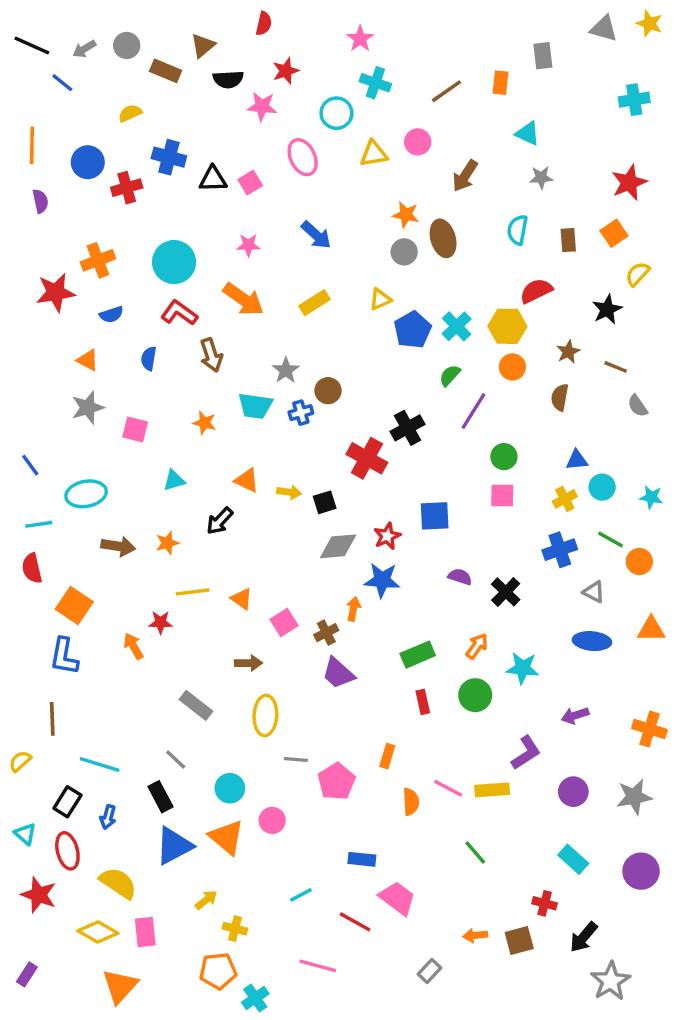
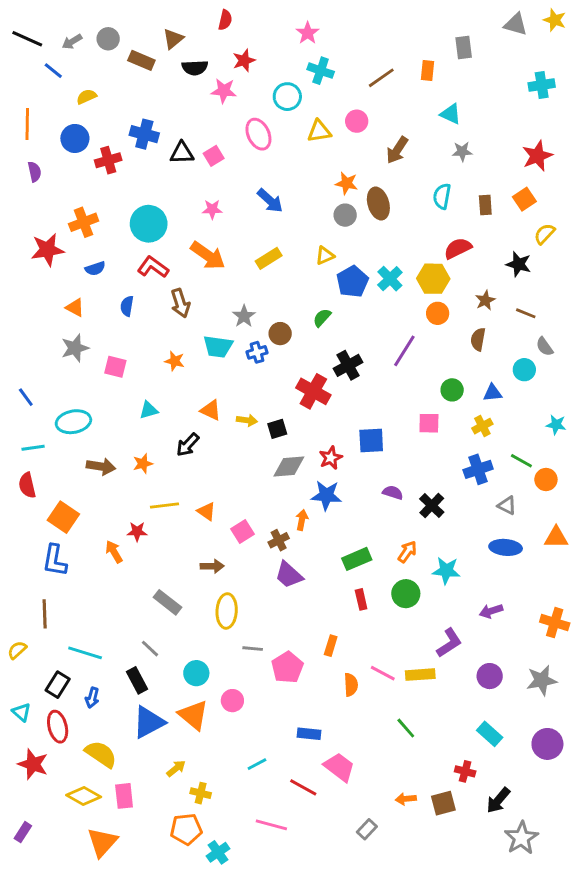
yellow semicircle: (130, 113) -> (86, 97), moved
black star: (607, 309) -> (519, 264), turned -30
green semicircle: (450, 375) -> (322, 318), moved
green circle: (504, 457) -> (452, 390), moved
cyan circle: (602, 487) -> (524, 370), moved

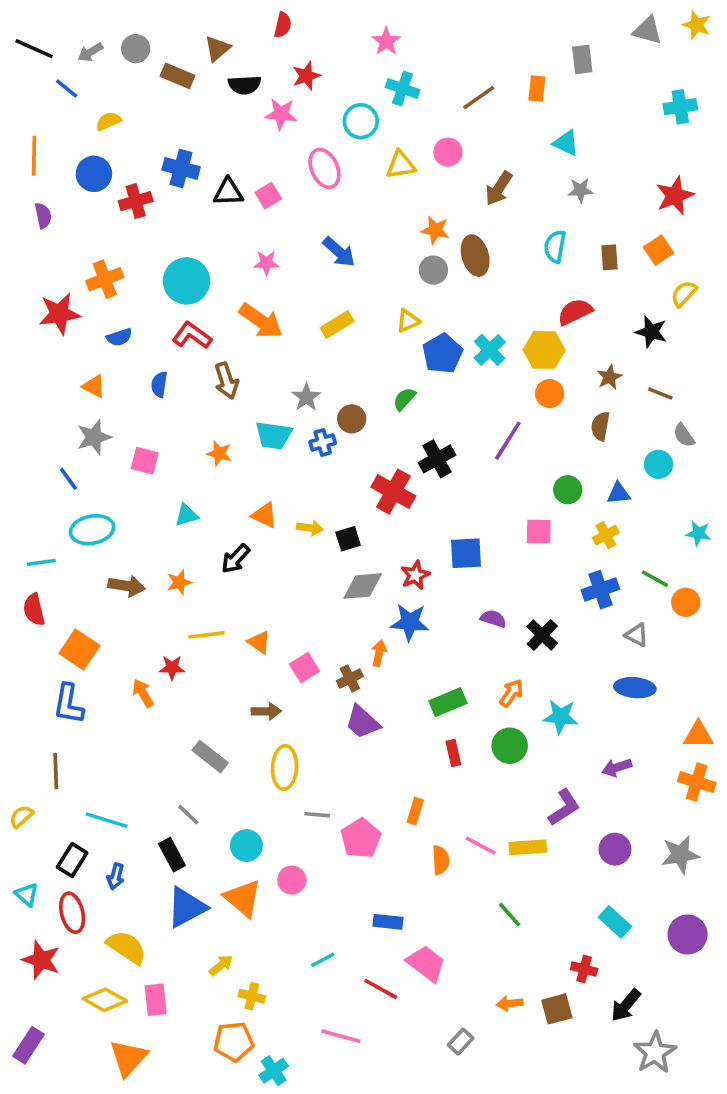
blue line: (26, 397) -> (68, 479), moved
orange triangle: (556, 537) -> (698, 735), moved
purple rectangle: (23, 832) -> (29, 1045), size x1.4

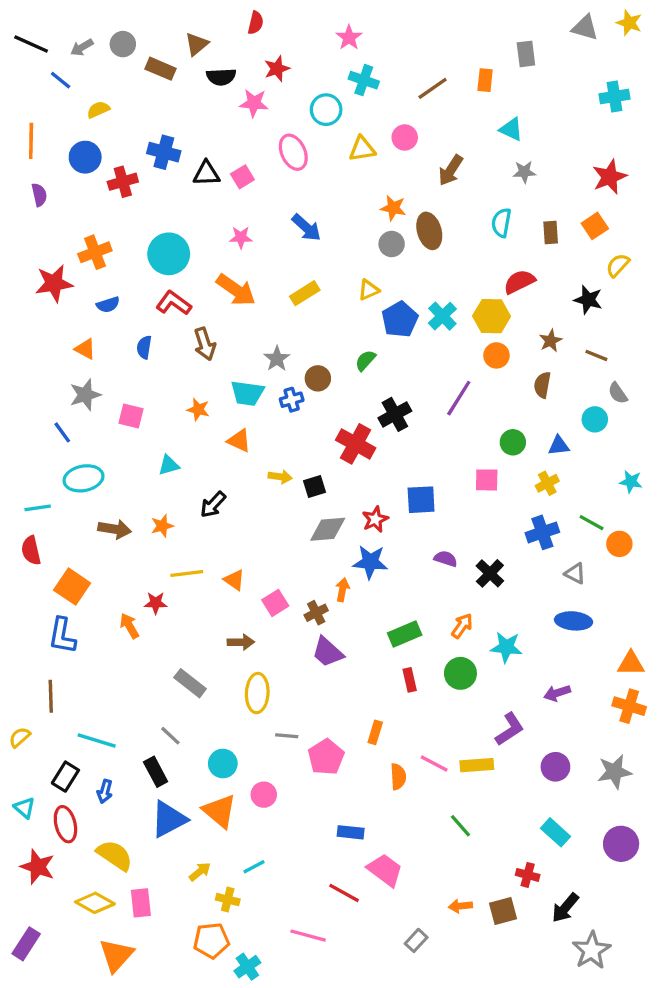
orange triangle: (265, 515) -> (239, 441), moved
cyan line: (323, 960) -> (254, 867), moved

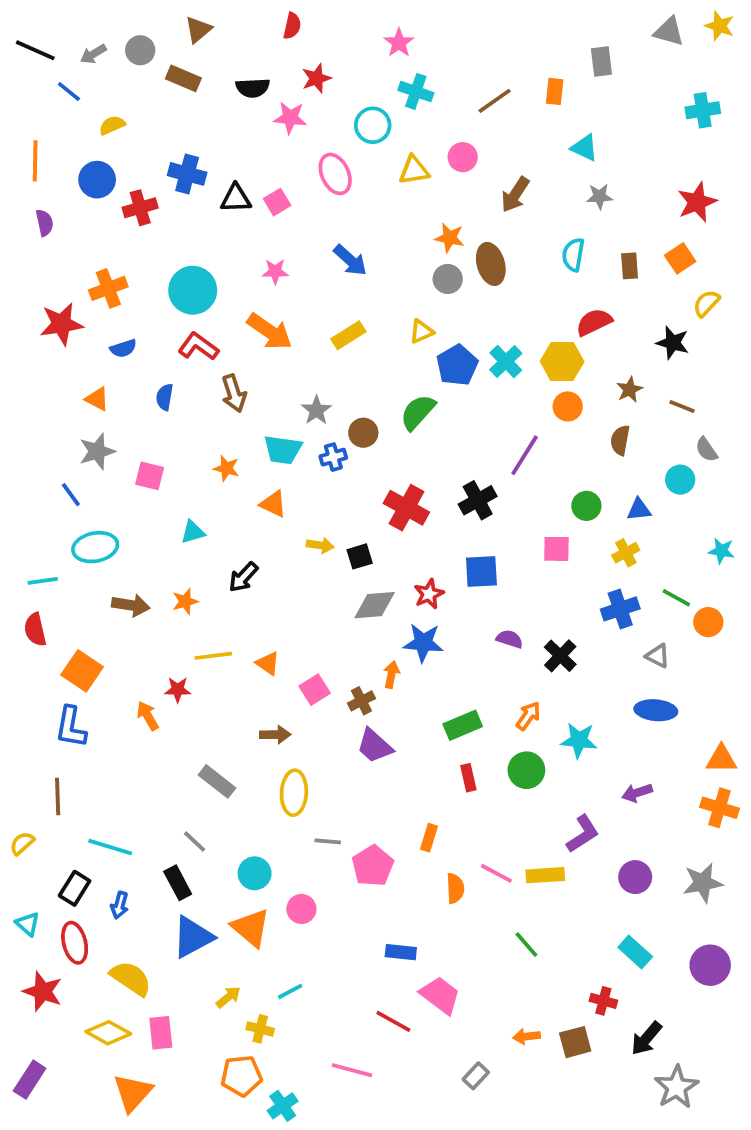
brown triangle: (197, 44) -> (198, 30), moved
green semicircle: (365, 360) -> (418, 412), size x1.5
black cross: (395, 414) -> (478, 500), moved

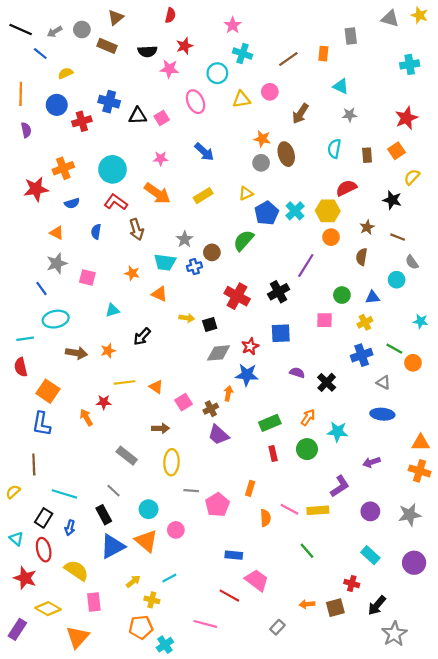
yellow diamond: (108, 1033) -> (48, 609), moved

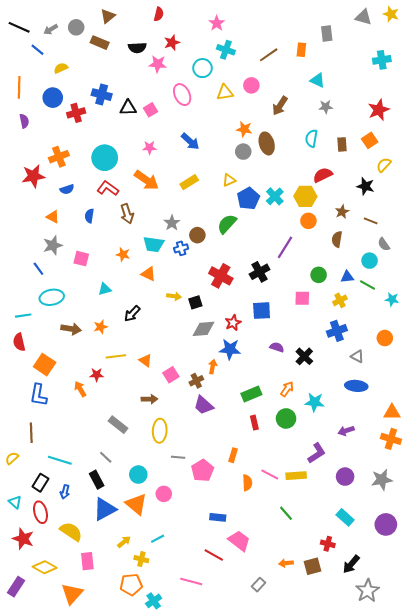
green line: (394, 349) -> (368, 285), moved

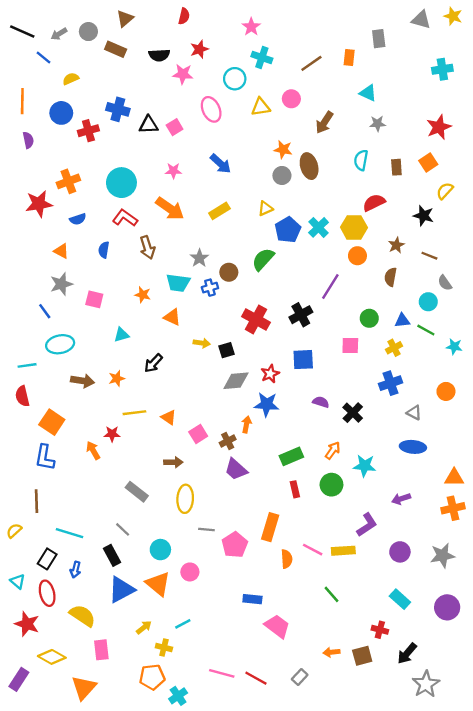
orange cross: (391, 439) -> (453, 508), turned -30
orange rectangle: (233, 455) -> (270, 527), size x1.6
red line: (214, 555) -> (256, 678), moved

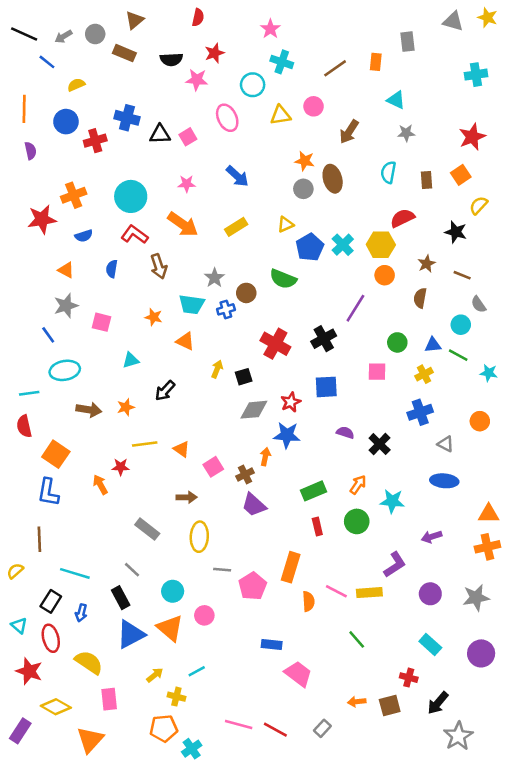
green semicircle: (263, 259) -> (283, 279), turned -110
yellow arrow: (202, 343) -> (217, 369), turned -77

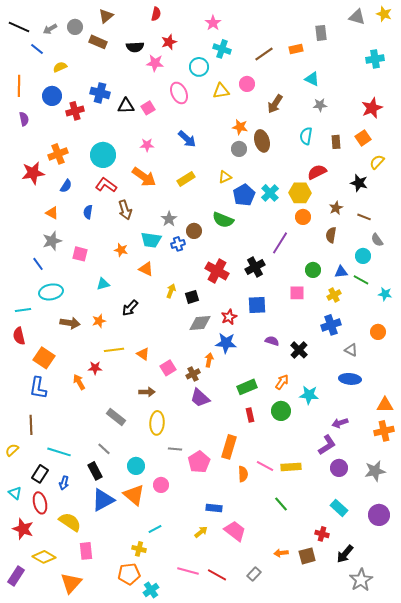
orange rectangle: (376, 62) -> (296, 49), turned 72
blue semicircle: (84, 236) -> (66, 186), turned -40
purple L-shape: (395, 565) -> (327, 445), moved
yellow arrow: (155, 675) -> (201, 532), moved

